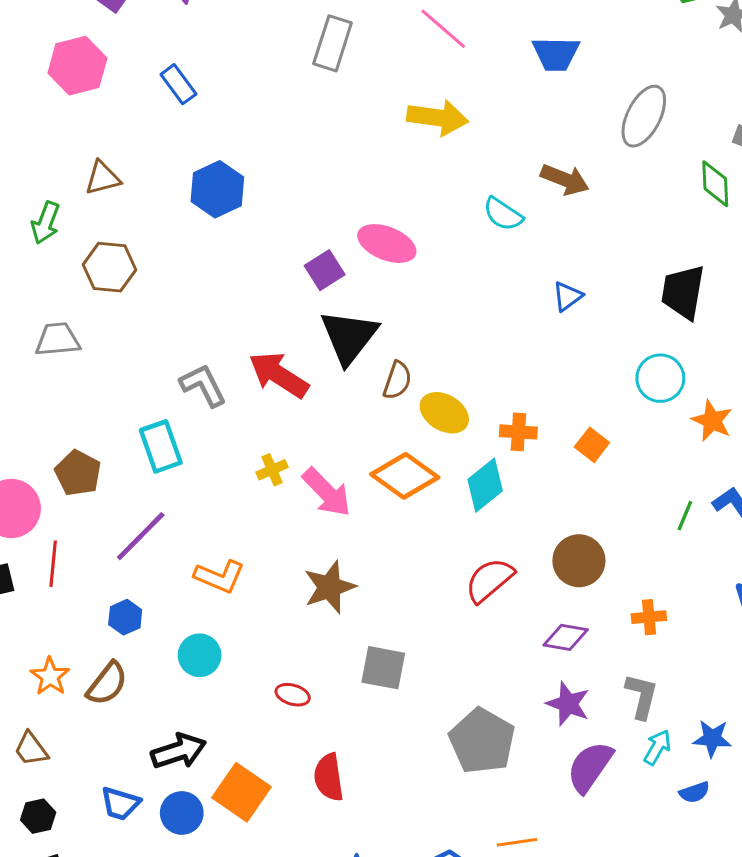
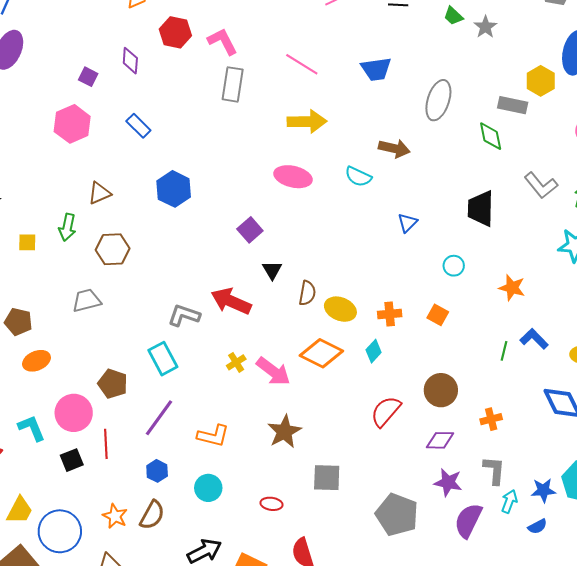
pink ellipse: (387, 244) -> (293, 177), moved
black triangle: (349, 337) -> (272, 270), size x0.5
cyan circle: (660, 378) -> (454, 266), moved, size x0.7
gray L-shape: (203, 385) -> (184, 315), turned -36
cyan diamond: (485, 485) -> (374, 351), size x0.7

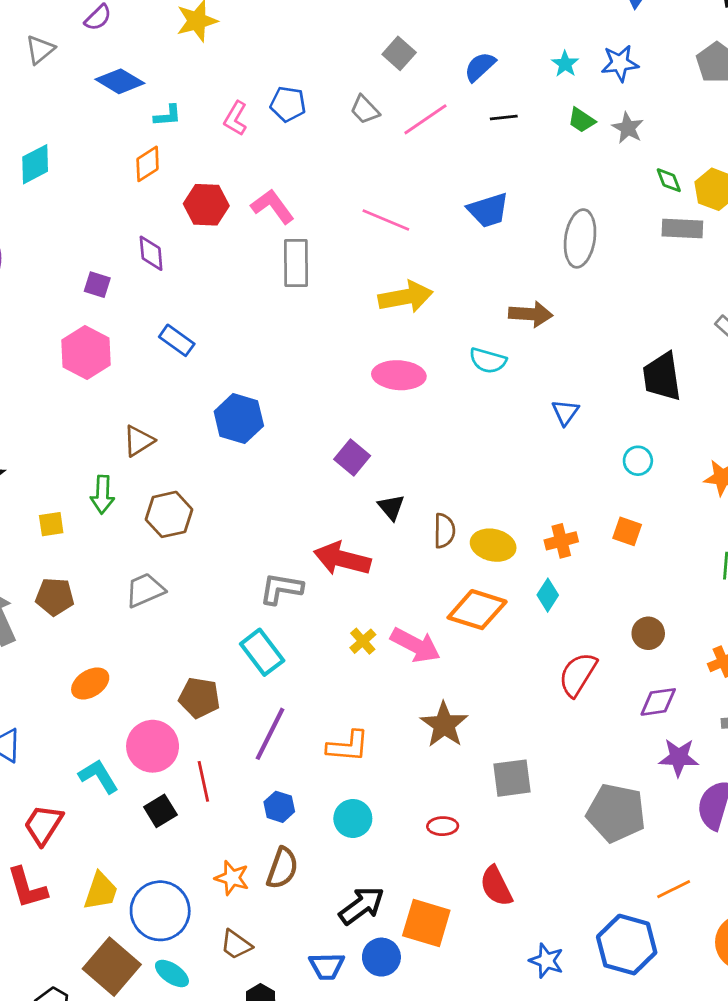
green diamond: (491, 136) -> (669, 180), moved, size x0.7
brown pentagon: (18, 322) -> (55, 597), moved
brown circle: (441, 390) -> (648, 633), size x0.7

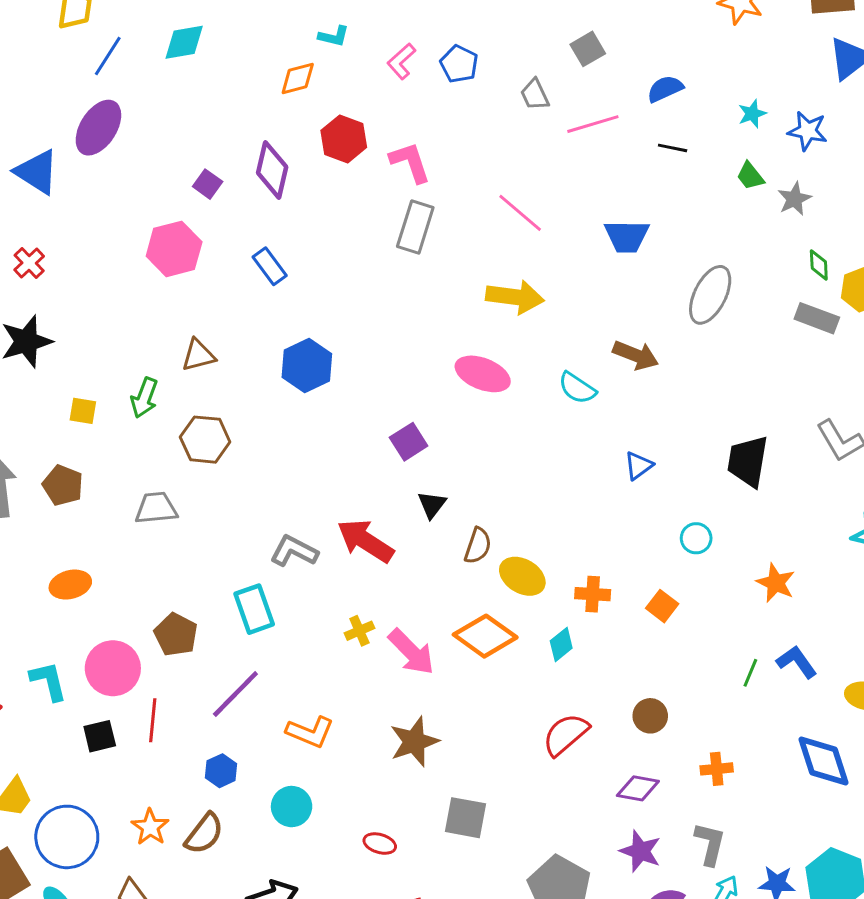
purple diamond: (151, 253) -> (272, 170), size x1.4

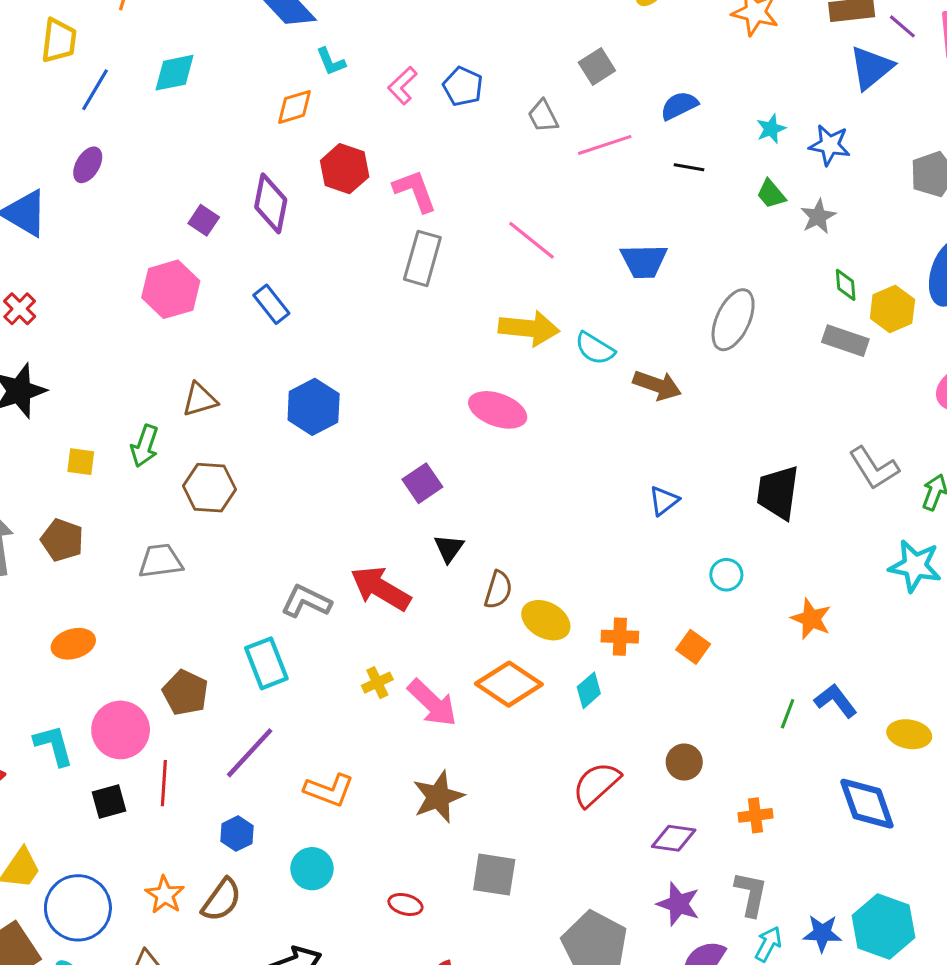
cyan L-shape: (334, 36) -> (331, 62), turned 56
purple ellipse: (98, 128) -> (88, 165), size x0.6
cyan semicircle: (577, 388) -> (595, 348), moved

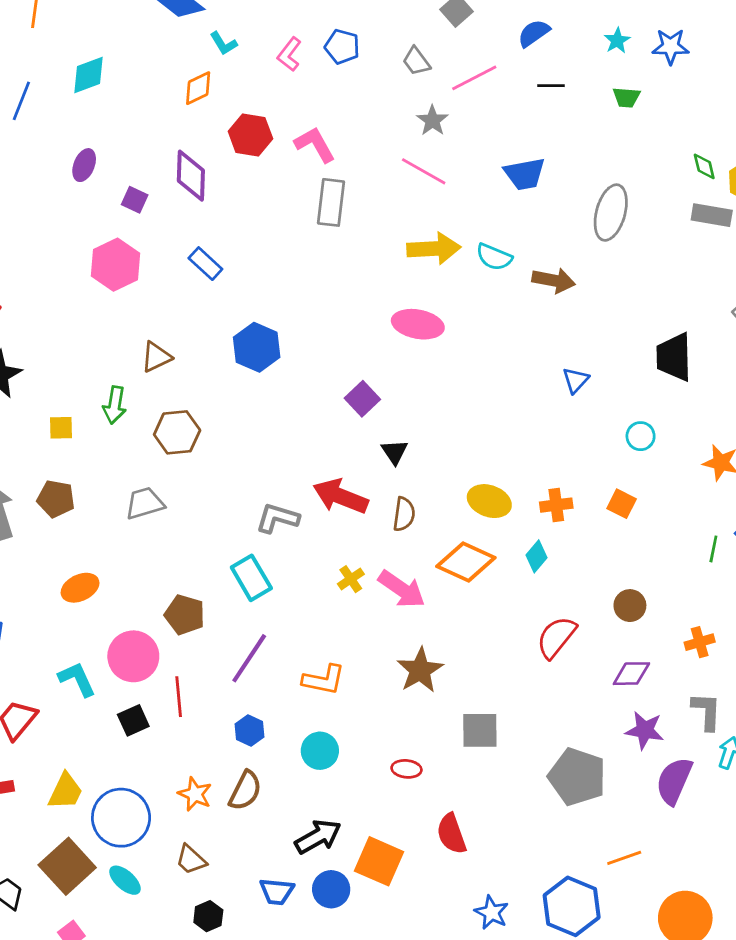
purple ellipse: (88, 165) -> (84, 165), moved
green trapezoid: (771, 194) -> (626, 97), turned -36
gray star: (818, 217) -> (432, 121), moved
brown semicircle: (498, 590) -> (404, 514), moved

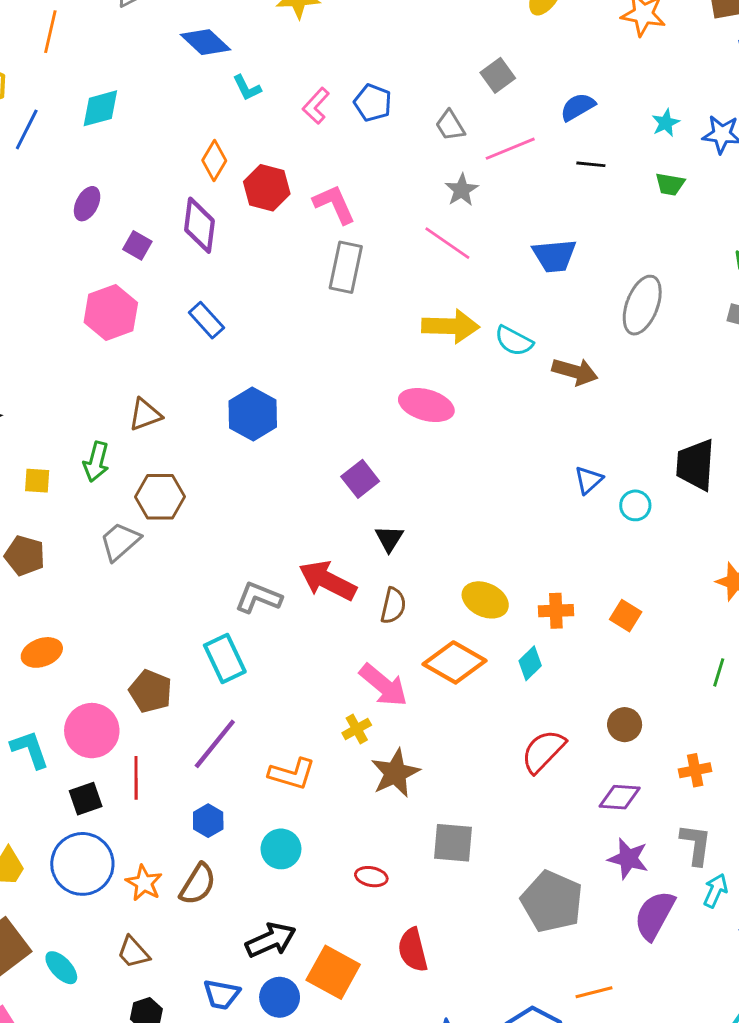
orange diamond: (198, 88) -> (214, 160), moved, turned -39
cyan circle: (641, 436) -> (635, 505), moved
gray trapezoid: (145, 503) -> (120, 541), moved, turned -30
yellow cross: (351, 579) -> (357, 729), moved
blue circle: (121, 818) -> (82, 864), moved

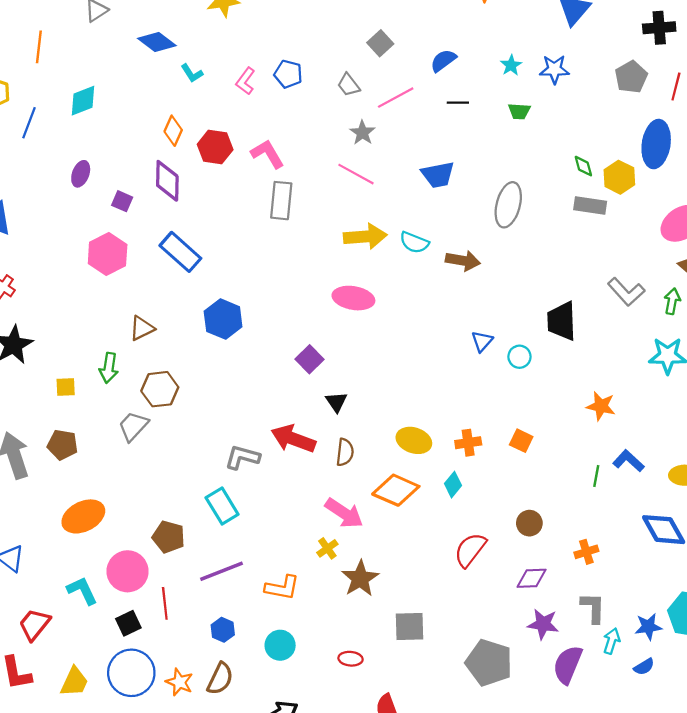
blue rectangle: (206, 320) -> (180, 252), size x1.5
orange ellipse: (42, 652) -> (83, 516), size x1.4
purple line: (215, 744) -> (221, 571), turned 36

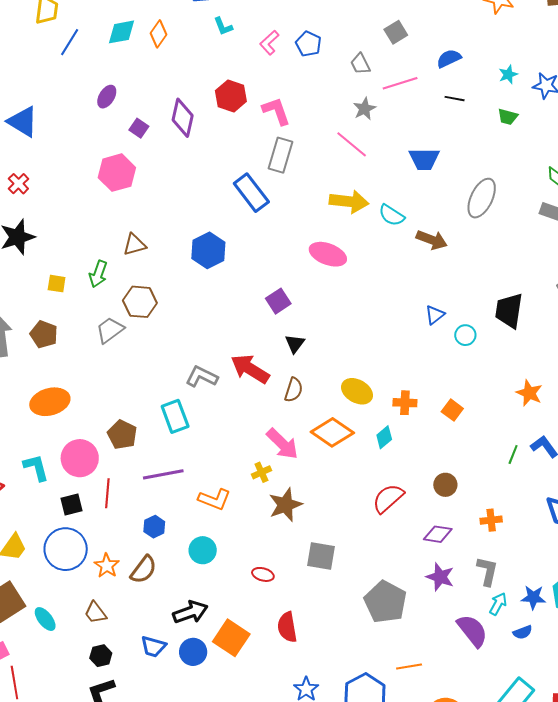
orange diamond: (173, 131) -> (159, 34), moved
blue rectangle: (180, 252) -> (251, 193), moved
purple semicircle: (568, 665) -> (472, 631), moved, turned 108

